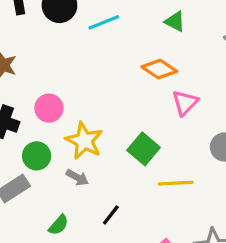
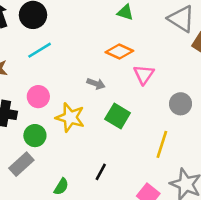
cyan line: (104, 22) -> (40, 50), moved
gray arrow: (77, 178) -> (96, 84), moved
yellow line: (176, 183) -> (162, 144), moved, turned -60

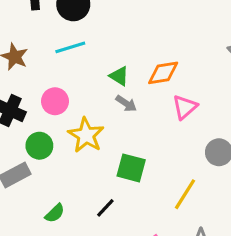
green triangle: (125, 12) -> (119, 76), moved
orange diamond: (119, 52) -> (163, 73), turned -48
green square: (118, 116) -> (131, 168), moved, turned -30

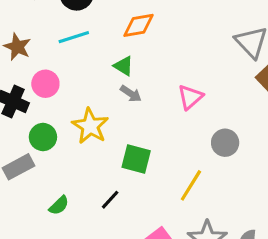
orange diamond: (163, 73) -> (138, 25), moved
pink circle: (55, 101) -> (45, 84), moved

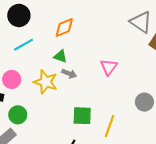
yellow star: (90, 126) -> (46, 82), moved
gray circle: (225, 143) -> (144, 102), moved
yellow line: (191, 185) -> (109, 126), moved

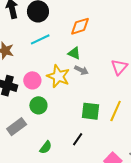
pink circle: (12, 79) -> (32, 80), moved
green circle: (18, 115) -> (38, 105), moved
yellow line: (109, 126) -> (116, 111), moved

